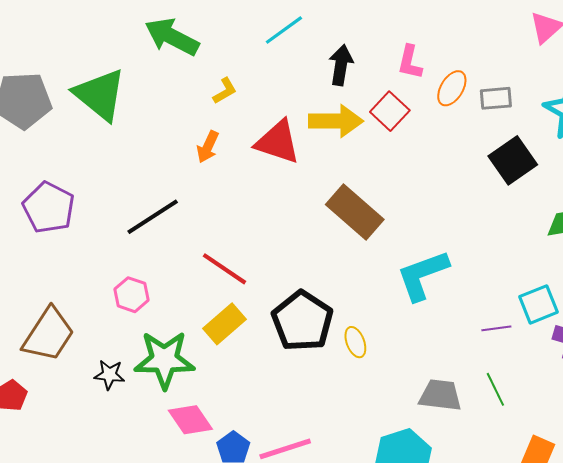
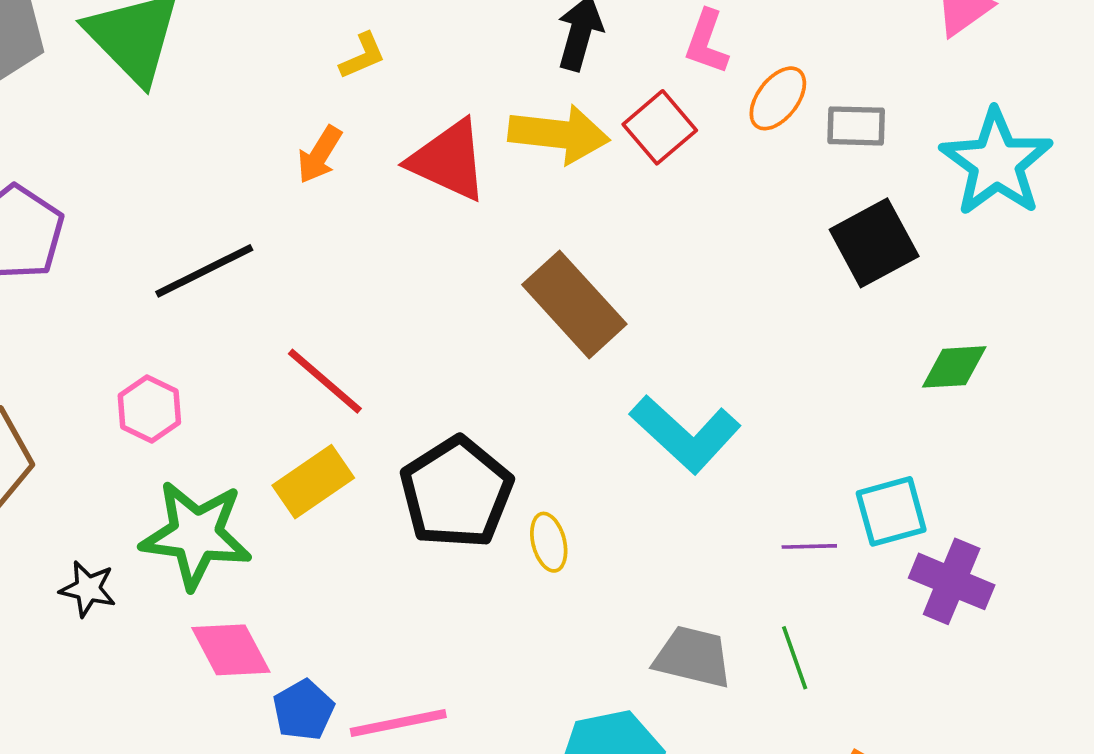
cyan L-shape: (423, 275) -> (685, 434), turned -124
black star: (109, 375) -> (88, 589), moved

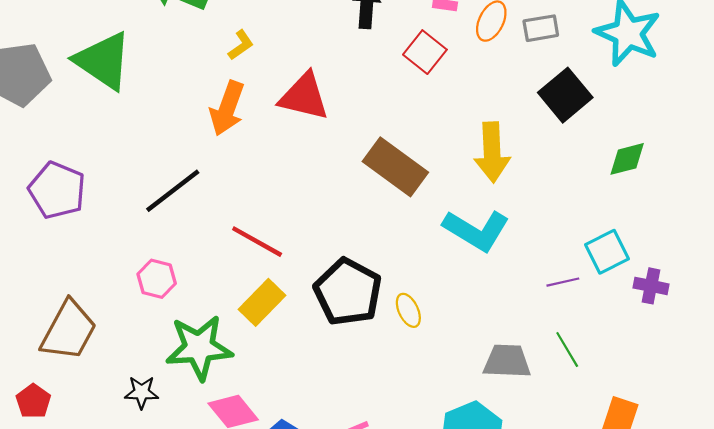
yellow arrow: (559, 134) -> (492, 152), moved, turned 92
orange arrow: (320, 155) -> (227, 108), size x1.5
purple cross: (952, 581) -> (651, 286), size x0.7

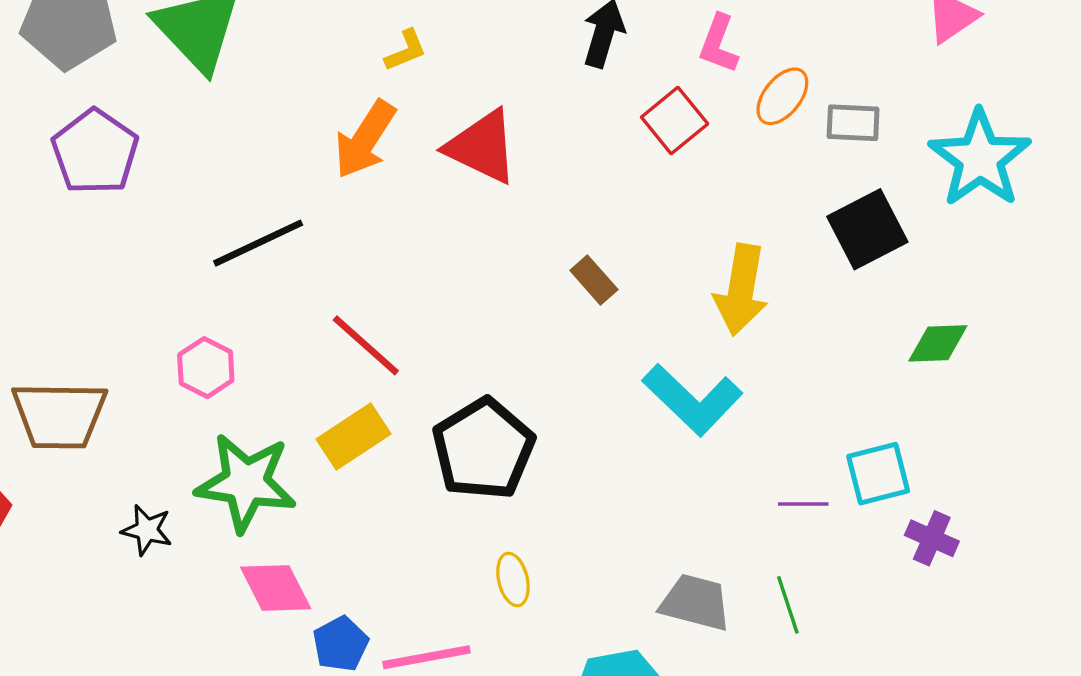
brown rectangle: (395, 167) -> (594, 280), size x0.5
purple pentagon: (57, 190) -> (95, 152), moved
yellow ellipse: (408, 310) -> (513, 579), moved
brown trapezoid: (69, 330) -> (59, 415), turned 50

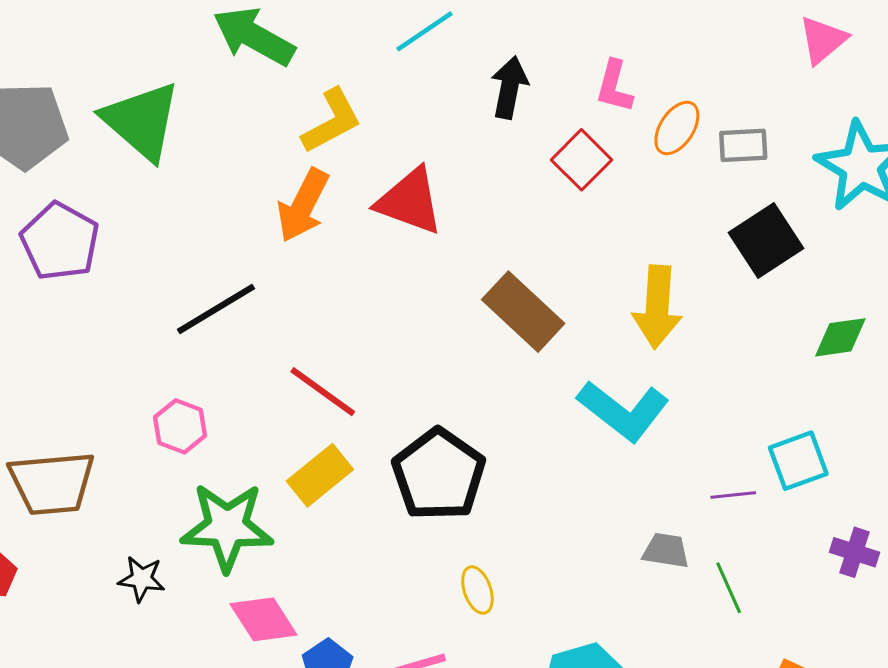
yellow L-shape: (406, 50) -> (332, 121), size x1.6
brown rectangle: (594, 280) -> (523, 312), size x1.8
purple cross: (932, 538) -> (855, 552), moved
gray trapezoid: (695, 602) -> (666, 551), moved, size x0.7

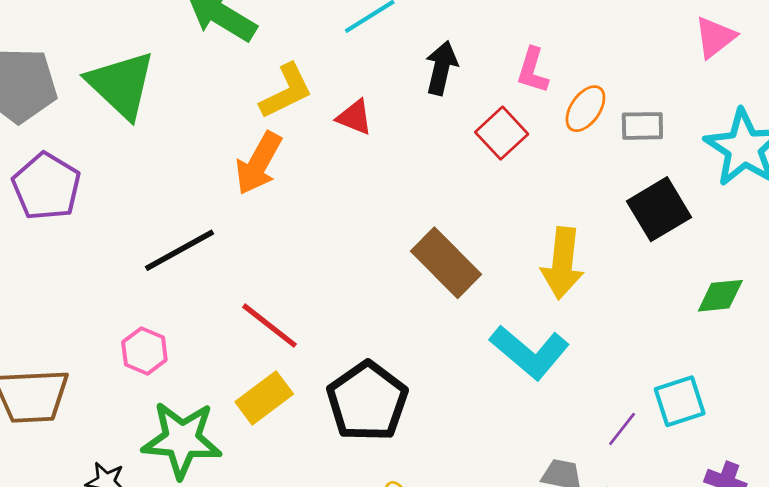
red triangle: (410, 201) -> (355, 117), moved, size x0.6
purple line: (733, 495) -> (622, 429), turned -48

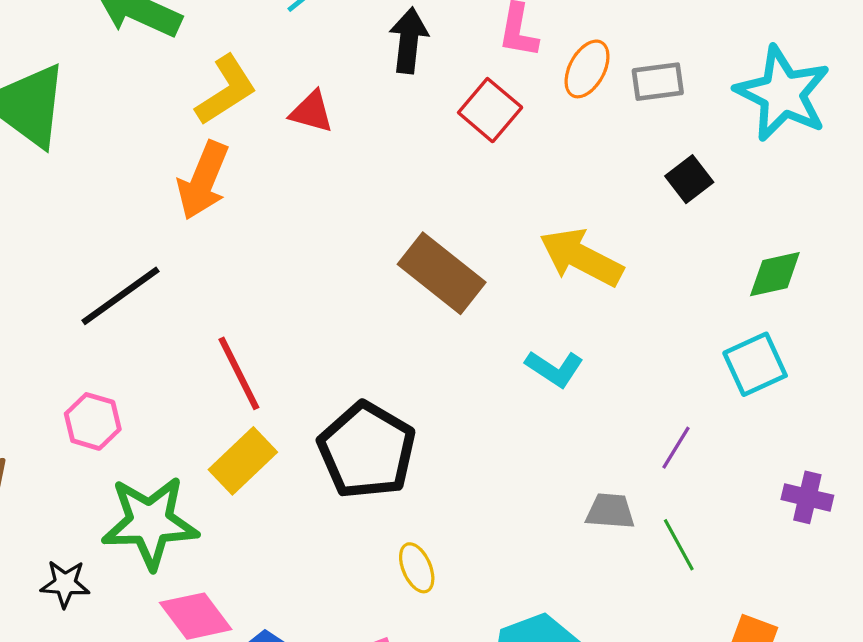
black square: (659, 209) -> (689, 179), size x0.6
yellow arrow: (562, 263) -> (581, 257), turned 118
red line: (269, 326) -> (239, 373), turned 32
cyan L-shape: (530, 352) -> (554, 369), size x0.6
cyan square: (680, 401) -> (755, 364), moved

